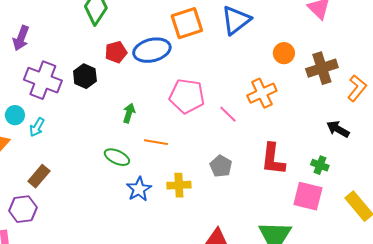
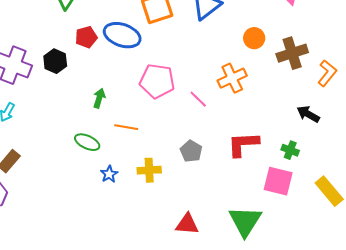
blue ellipse: (152, 50) -> (122, 35), turned 33
red L-shape: (273, 159) -> (243, 144), turned 80
blue star: (139, 189) -> (109, 174), size x0.7

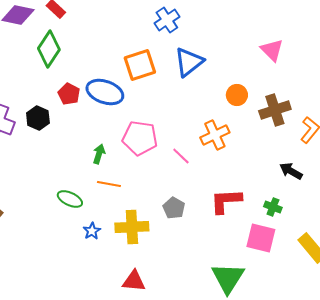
red pentagon: (86, 37) -> (69, 94), turned -30
green arrow: (99, 98) -> (99, 154), moved
yellow cross: (149, 170) -> (132, 227), size x1.4
red triangle: (187, 224) -> (134, 281), moved

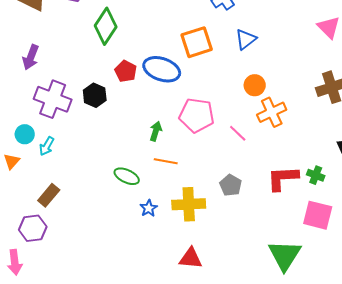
blue triangle: (189, 62) -> (246, 39), size x0.7
orange circle: (237, 95) -> (255, 85), moved
green cross: (273, 207) -> (316, 175), moved

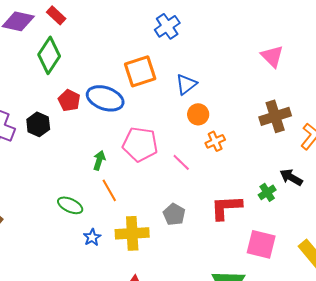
blue triangle: (246, 39) -> (186, 84), moved
orange cross: (272, 112) -> (215, 141), size x0.7
orange line: (166, 161) -> (109, 190), turned 50
green cross: (316, 175) -> (267, 192), moved, turned 36

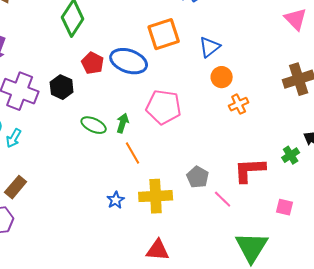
pink line: (181, 162) -> (223, 199), moved
green ellipse: (70, 205) -> (94, 125), moved
pink square: (261, 244) -> (285, 207), size x0.6

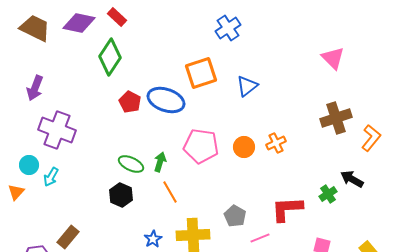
orange circle: (222, 77) -> (244, 147), moved
black hexagon: (62, 87) -> (121, 195), moved
brown rectangle: (16, 187) -> (68, 237), moved
pink line: (223, 199) -> (260, 238), turned -66

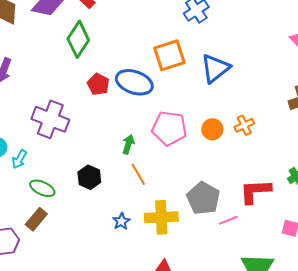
blue triangle: (247, 86) -> (215, 68), size x1.4
purple cross: (57, 130) -> (50, 119), moved
green ellipse: (131, 164) -> (42, 188), moved
gray pentagon: (235, 216) -> (203, 198), size x1.5

